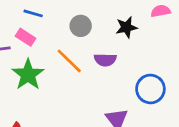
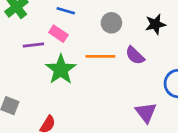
purple semicircle: (105, 60) -> (135, 55), turned 42
orange line: (69, 61) -> (100, 56), turned -44

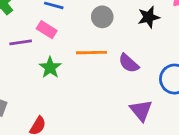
purple semicircle: (135, 55) -> (129, 63), moved
green star: (61, 70) -> (50, 67), size x0.7

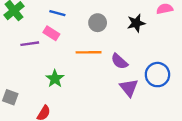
green star: (50, 67) -> (55, 79), moved
purple triangle: (141, 110) -> (129, 88), moved

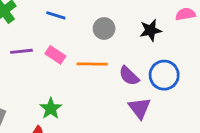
pink rectangle: (51, 33) -> (55, 55), moved
blue circle: (157, 75) -> (164, 75), moved
green star: (55, 79) -> (51, 108), moved

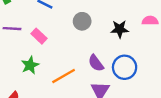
orange line: (92, 64) -> (64, 76), moved, turned -40
green star: (51, 108) -> (30, 65), moved

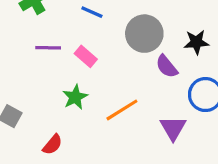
gray circle: (82, 21) -> (144, 34), size x1.5
purple semicircle: (96, 63) -> (167, 66), moved

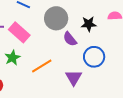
pink rectangle: (86, 56) -> (19, 32), size x1.5

